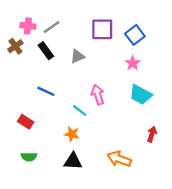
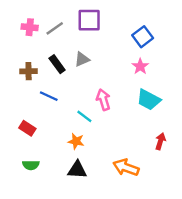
purple square: (102, 29) -> (89, 20), moved
brown cross: (15, 46) -> (29, 71), moved, turned 35
black rectangle: (46, 51) -> (57, 64), moved

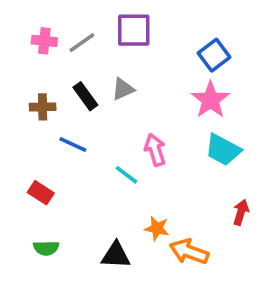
pink star: (140, 66) -> (210, 100), size x1.5
orange star: (76, 141) -> (157, 228), moved

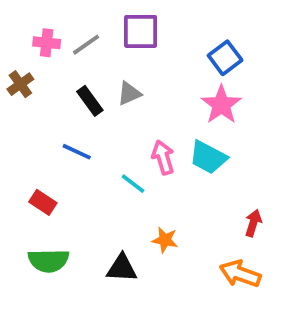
brown cross: (43, 107) -> (20, 84), moved, turned -35
cyan trapezoid: (223, 150) -> (208, 157), moved
green semicircle: (46, 248) -> (49, 261), size x1.5
orange arrow: (189, 252) -> (240, 274), moved

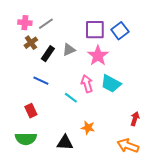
purple square: (141, 31) -> (95, 30), moved
brown cross: (20, 84) -> (31, 43), moved
black rectangle: (90, 101) -> (48, 54), turned 70
pink star: (221, 105) -> (98, 56), moved
red rectangle: (43, 202) -> (31, 111), moved, turned 32

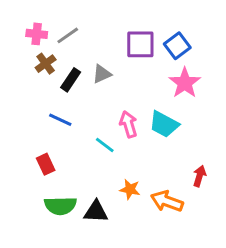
pink star: (98, 56) -> (185, 83), moved
green semicircle: (26, 139) -> (60, 206), moved
orange arrow: (128, 146) -> (167, 201), moved

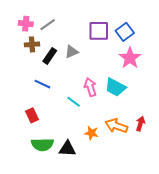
brown cross: (46, 64) -> (32, 44), turned 32
orange arrow: (167, 201) -> (116, 126), moved

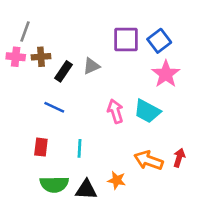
pink cross: (26, 24) -> (16, 57), moved
gray line: (48, 25) -> (25, 32), moved, turned -35
cyan line: (74, 102) -> (79, 148), moved, turned 56
red rectangle: (32, 115) -> (41, 147), turned 32
orange star: (91, 133) -> (117, 180), moved

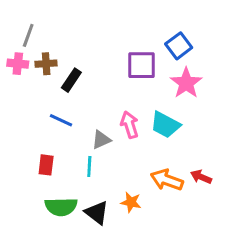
purple square: (126, 39) -> (141, 65), moved
gray triangle: (91, 66) -> (101, 140), moved
red arrow: (179, 158) -> (201, 177), turned -84
black triangle: (86, 190) -> (97, 213), turned 35

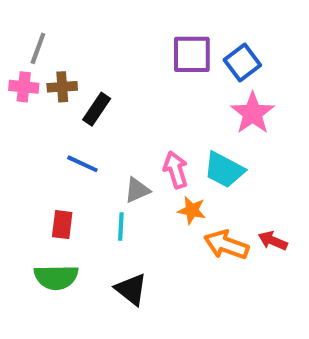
purple square: (141, 65) -> (192, 54), moved
orange star: (131, 202) -> (192, 210), moved
green semicircle: (61, 207) -> (56, 277), moved

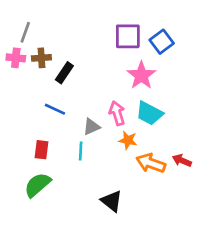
pink star: (253, 113) -> (141, 75), moved
green semicircle: (56, 277) -> (37, 185), turned 140
black triangle: (131, 289) -> (112, 201), moved

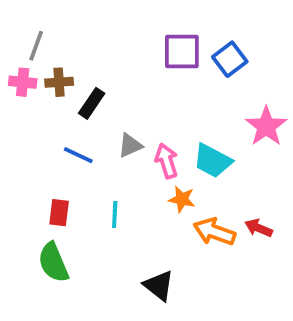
pink star: (141, 75) -> (266, 126), moved
gray triangle: (91, 127) -> (130, 145), moved
green semicircle: (37, 185) -> (53, 262), turned -72

